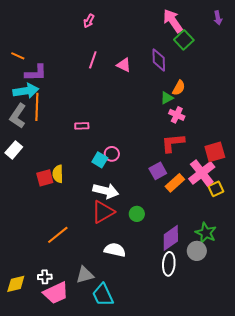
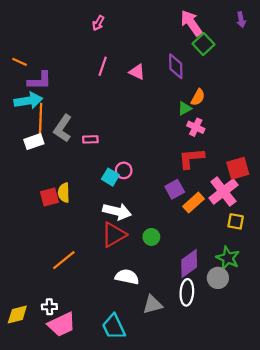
gray L-shape: (18, 116) -> (63, 128), moved
white rectangle: (14, 150) -> (34, 142), moved, turned 30
yellow square: (216, 189) -> (236, 221), moved, turned 35
gray triangle: (85, 275) -> (152, 305), moved

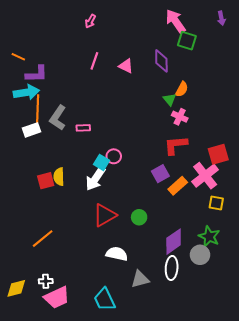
green square: (203, 44) -> (187, 41), turned -30
green triangle: (185, 108) -> (170, 99), turned -40
white arrow: (117, 211) -> (95, 179), moved, turned 110
orange line: (64, 260) -> (43, 239), moved

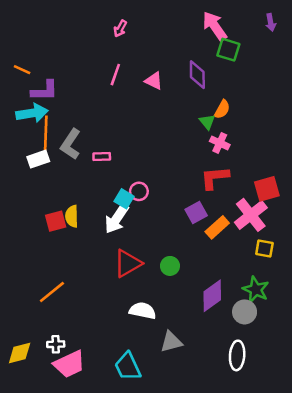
pink arrow: (90, 21) -> (120, 29), moved
white ellipse: (172, 268) -> (237, 355), moved

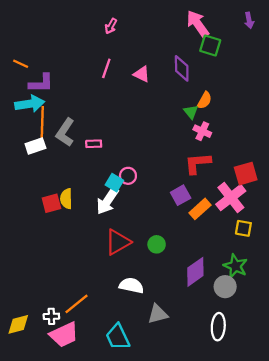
orange line: (52, 292) -> (77, 304), moved

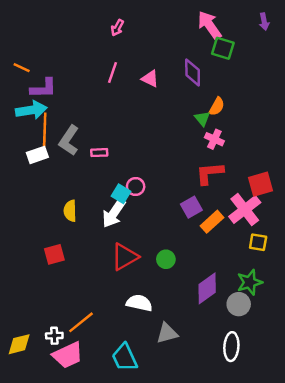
red square: (51, 203) -> (54, 254), moved
green star: (235, 266) -> (250, 282), turned 30

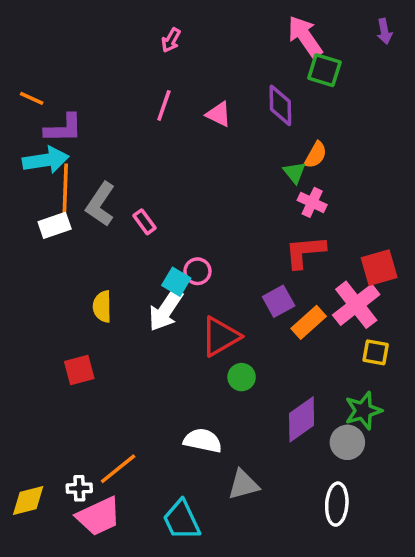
pink rectangle: (99, 153) -> (145, 222), turned 56
red triangle: (125, 257) -> (220, 336), moved

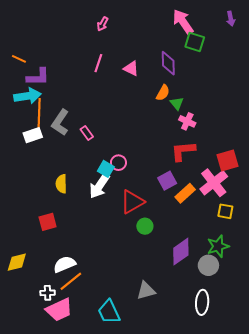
orange semicircle: (316, 155) -> (163, 93), moved
white semicircle: (203, 441) -> (64, 264), moved, turned -35
yellow diamond: (28, 501) -> (17, 262), moved

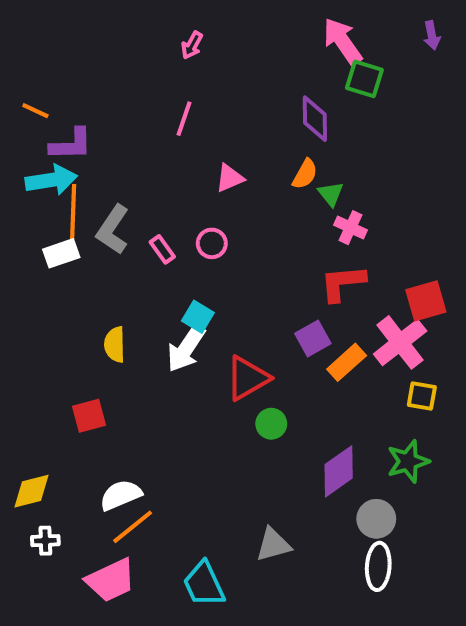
pink triangle: (131, 68) -> (230, 178), moved, turned -49
pink circle: (118, 163) -> (212, 243), moved
gray circle: (208, 265) -> (376, 519), moved
white cross: (48, 293) -> (45, 541), moved

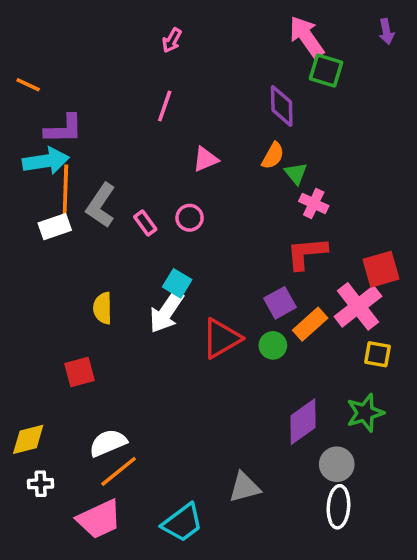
orange line: (35, 111) -> (28, 85), moved
green circle: (271, 424) -> (273, 345), moved
cyan trapezoid: (204, 584) -> (182, 523), turned -102

